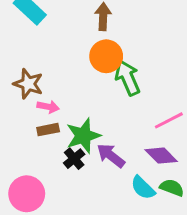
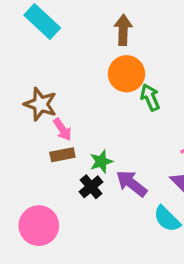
green arrow: (128, 78) -> (150, 97), size x0.7
pink arrow: (48, 107) -> (62, 129), turned 45
green star: (83, 136) -> (101, 162), size x0.6

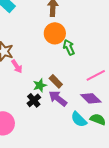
brown rectangle: (62, 155) -> (56, 81), moved, turned 56

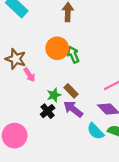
orange circle: (55, 33) -> (57, 48), moved
green arrow: (69, 47) -> (73, 55), moved

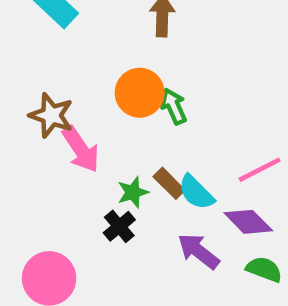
pink arrow: (29, 75) -> (81, 149), size x1.5
purple arrow: (73, 109) -> (198, 251), moved
cyan semicircle: (96, 131) -> (196, 192), moved

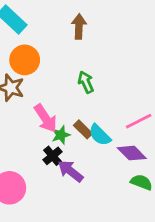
orange circle: (140, 93) -> (25, 60), moved
pink arrow: (81, 149) -> (46, 118), moved
purple arrow: (198, 251) -> (71, 171), moved

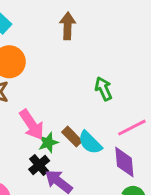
green arrow: (86, 82) -> (103, 89), moved
purple diamond: (132, 153) -> (124, 162), turned 40

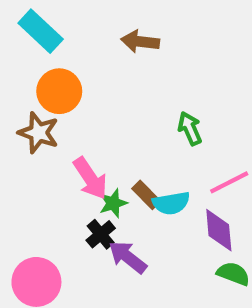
brown arrow: (68, 26) -> (140, 41), turned -85
cyan semicircle: (90, 143) -> (171, 203), turned -55

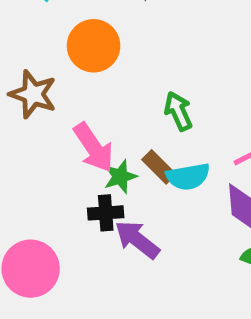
orange circle: (59, 91) -> (94, 46), moved
green arrow: (190, 129) -> (178, 111), moved
black cross: (101, 234) -> (106, 213), turned 36

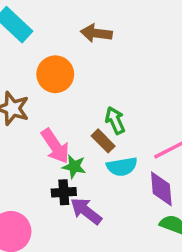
brown rectangle: (159, 167) -> (103, 141), moved
green star: (120, 177) -> (74, 167), turned 30

